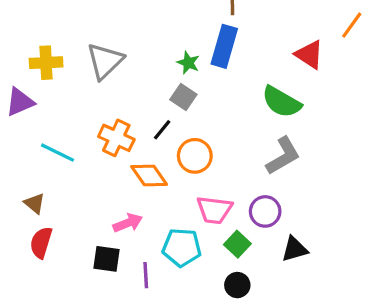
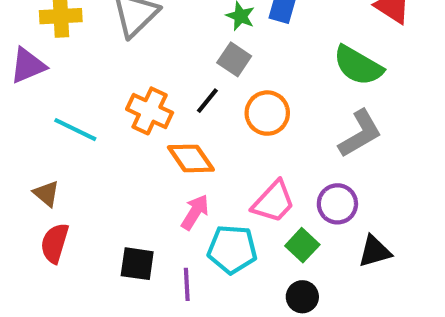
orange circle: (195, 156) -> (267, 113), moved
pink trapezoid: (214, 210) -> (273, 202), turned -54
pink arrow: (128, 223) -> (195, 212), moved, turned -36

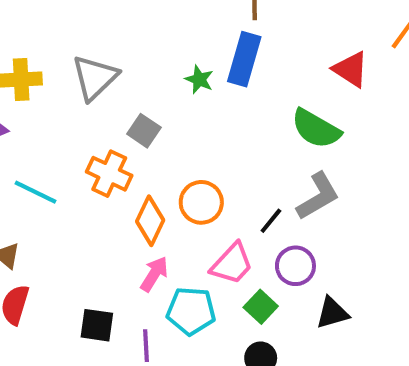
gray square: (234, 59) -> (144, 131), moved
black line: (207, 101) -> (271, 221), moved
orange circle: (267, 113) -> (201, 202), moved
orange diamond: (191, 158) -> (150, 221), turned 60

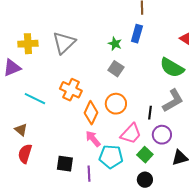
blue rectangle: (244, 59) -> (137, 34), size x0.7
gray square: (144, 131) -> (116, 69), moved
black line: (271, 221) -> (150, 113), turned -32
pink arrow: (154, 274) -> (93, 139), turned -72

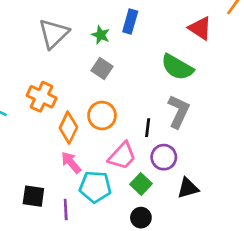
gray triangle: (64, 43) -> (54, 34), moved
gray L-shape: (173, 101) -> (179, 111), turned -35

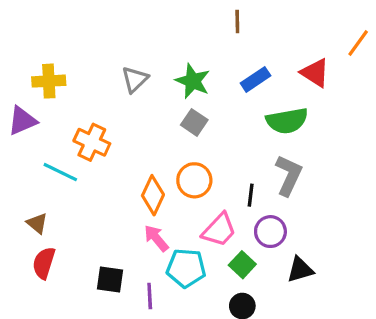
blue rectangle: (130, 21) -> (256, 79), moved, turned 40
gray triangle: (54, 34) -> (135, 79), size x0.7
green star: (101, 35) -> (193, 81), size x1.5
green semicircle: (177, 67) -> (287, 121), turned -40
orange cross: (42, 97) -> (92, 142), moved

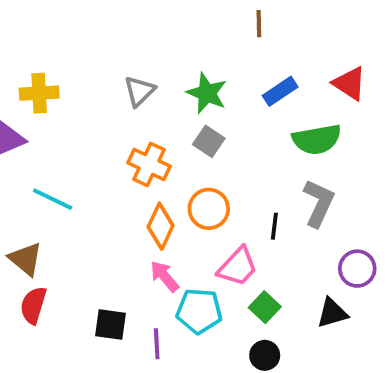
orange cross: (92, 142) -> (149, 164), moved
brown triangle: (37, 223) -> (26, 259), size x1.4
purple circle: (270, 232) -> (357, 269), moved

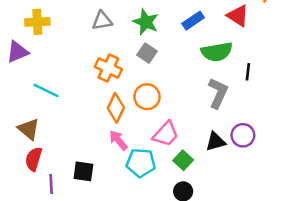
gray triangle: (139, 91) -> (102, 21), turned 35
black line: (274, 226) -> (248, 72), moved
black triangle: (332, 313) -> (216, 142), moved
purple line: (157, 344) -> (51, 184), moved

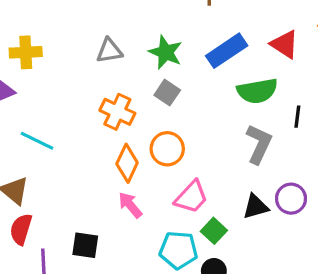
blue rectangle: (193, 21) -> (227, 51), size x1.4
cyan pentagon: (141, 163) -> (178, 250), moved

